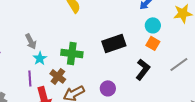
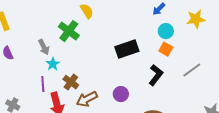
green cross: (72, 53) -> (69, 31), moved, turned 30

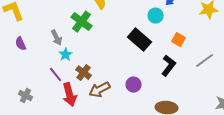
cyan circle: (166, 31) -> (156, 16), moved
black rectangle: (127, 49) -> (140, 40), turned 60
purple line: (43, 84) -> (56, 75), turned -35

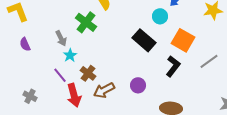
orange square: (179, 40) -> (183, 40), size x1.6

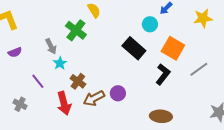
purple semicircle: (25, 44) -> (15, 52), turned -88
purple line: (60, 75) -> (38, 81), moved
purple circle: (138, 85) -> (118, 93), moved

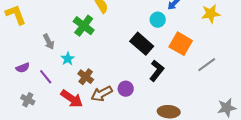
gray arrow: (51, 46) -> (49, 42), moved
purple semicircle: (15, 52) -> (23, 68), moved
black L-shape: (163, 74) -> (157, 71), moved
red arrow: (64, 103) -> (72, 99), turned -40

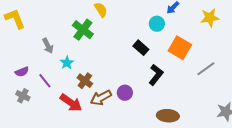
black rectangle: (142, 44) -> (141, 48), size x0.7
gray cross: (28, 100) -> (23, 96), moved

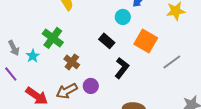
green cross: (83, 30) -> (53, 38), moved
gray arrow: (48, 46) -> (14, 48), moved
brown cross: (85, 81) -> (72, 62), moved

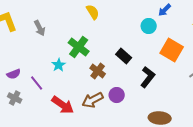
black rectangle: (107, 41) -> (124, 56), moved
gray arrow: (14, 48) -> (40, 28), moved

